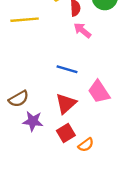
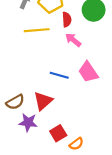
yellow line: (25, 20) -> (37, 30), moved
pink trapezoid: (99, 92) -> (88, 72), moved
red triangle: (66, 103) -> (43, 101), moved

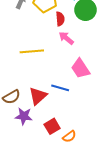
yellow line: (37, 30) -> (32, 51), moved
blue line: (59, 75) -> (60, 88), moved

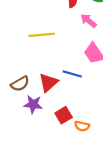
pink arrow: (66, 38) -> (89, 21), moved
orange semicircle: (69, 136) -> (82, 126), turned 48

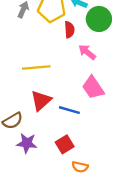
red triangle: (48, 83) -> (41, 101), moved
red square: (64, 115) -> (65, 144), moved

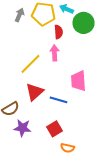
pink arrow: (87, 52) -> (55, 53), moved, turned 49
yellow line: (36, 67) -> (31, 64), turned -40
pink trapezoid: (93, 88) -> (79, 81), turned 30

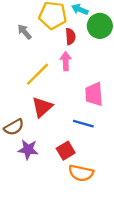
gray arrow: (20, 15) -> (25, 32), moved, turned -64
blue line: (59, 100) -> (83, 124), moved
orange semicircle: (68, 148) -> (81, 173), size x1.5

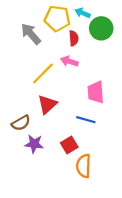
gray arrow: (25, 32) -> (31, 34), size x1.5
pink arrow: (66, 61) -> (69, 61), turned -70
orange semicircle: (81, 173) -> (84, 166), turned 80

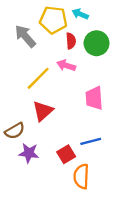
green circle: (101, 28) -> (97, 43), moved
blue line: (86, 120) -> (91, 141), moved, turned -30

